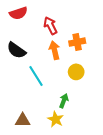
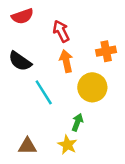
orange cross: (77, 42) -> (106, 51), moved
yellow circle: (76, 72) -> (92, 87), size x1.5

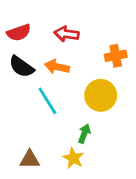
red semicircle: (22, 16) -> (19, 33), moved
red arrow: (61, 31) -> (67, 34), turned -55
orange arrow: (66, 61) -> (57, 67), moved, turned -65

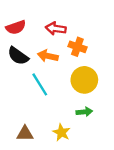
orange cross: (116, 56) -> (77, 47), moved, turned 30
green arrow: (84, 134) -> (84, 112), moved, turned 63

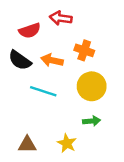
red semicircle: (16, 27) -> (30, 31), moved
red arrow: (56, 28) -> (61, 18), moved
cyan line: (40, 84) -> (43, 91), turned -40

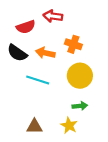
yellow star: (67, 143) -> (69, 125), moved
brown triangle: (27, 145) -> (34, 126), moved

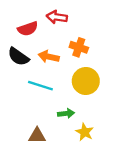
green arrow: (80, 106) -> (66, 113), moved
yellow star: (69, 125) -> (85, 132), moved

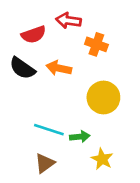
orange cross: (79, 47) -> (96, 44), moved
cyan line: (40, 86) -> (49, 130), moved
brown triangle: (37, 136) -> (45, 163), turned -36

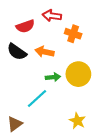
cyan line: (49, 130) -> (37, 98), turned -60
green arrow: (80, 137) -> (53, 77), moved
brown triangle: (45, 163) -> (15, 124), moved

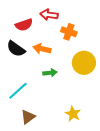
yellow circle: (78, 74) -> (84, 63), moved
cyan line: (37, 98) -> (18, 91), moved
brown triangle: (15, 124) -> (28, 117), moved

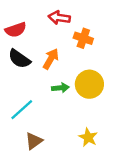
red semicircle: (24, 25) -> (16, 30), moved
orange arrow: (42, 49) -> (51, 59), turned 108
yellow circle: (84, 63) -> (89, 84), moved

